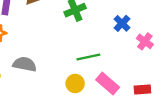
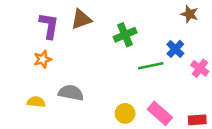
green line: (88, 57) -> (151, 66), moved

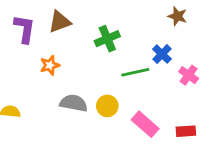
orange star: (43, 59) -> (50, 65), moved
gray semicircle: (71, 93) -> (74, 103), moved
yellow circle: (125, 113) -> (107, 106), moved

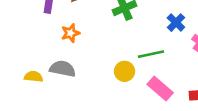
green line: (135, 72) -> (151, 54), moved
gray semicircle: (74, 103) -> (63, 69), moved

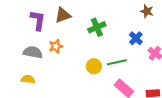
gray semicircle: (63, 69) -> (33, 52), moved
yellow circle: (125, 71) -> (94, 66), moved

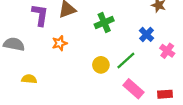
gray semicircle: (33, 52) -> (14, 44), moved
green line: (117, 62) -> (126, 61), turned -30

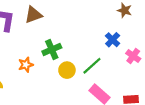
green cross: (104, 22) -> (52, 49), moved
orange star: (60, 43) -> (26, 65), moved

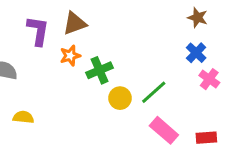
blue cross: (113, 40) -> (196, 53), moved
orange star: (26, 65) -> (70, 56), moved

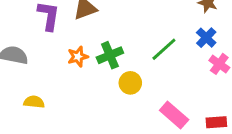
orange star: (70, 56) -> (78, 57), moved
green line: (154, 92) -> (164, 49), moved

